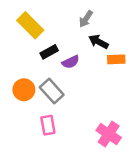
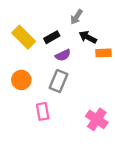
yellow rectangle: (30, 25) -> (24, 37), moved
black rectangle: (49, 52) -> (52, 37), moved
gray rectangle: (52, 91) -> (58, 81), moved, turned 65

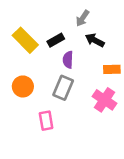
orange rectangle: (104, 53) -> (112, 69), moved
purple semicircle: (63, 55) -> (68, 60), turned 119
pink cross: (97, 119) -> (105, 100), moved

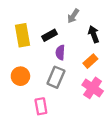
yellow rectangle: (25, 40) -> (23, 35), turned 35
black arrow: (95, 40) -> (94, 34), moved, turned 42
orange rectangle: (112, 69) -> (90, 61), moved, turned -40

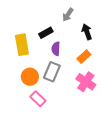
yellow rectangle: (23, 35) -> (22, 45), moved
orange circle: (20, 76) -> (30, 77), moved
pink rectangle: (41, 106) -> (38, 99), turned -35

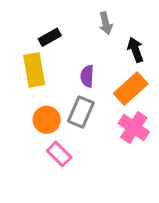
gray arrow: (68, 15) -> (106, 23), turned -48
black rectangle: (46, 33) -> (50, 37), moved
orange rectangle: (84, 57) -> (131, 89), size x1.5

